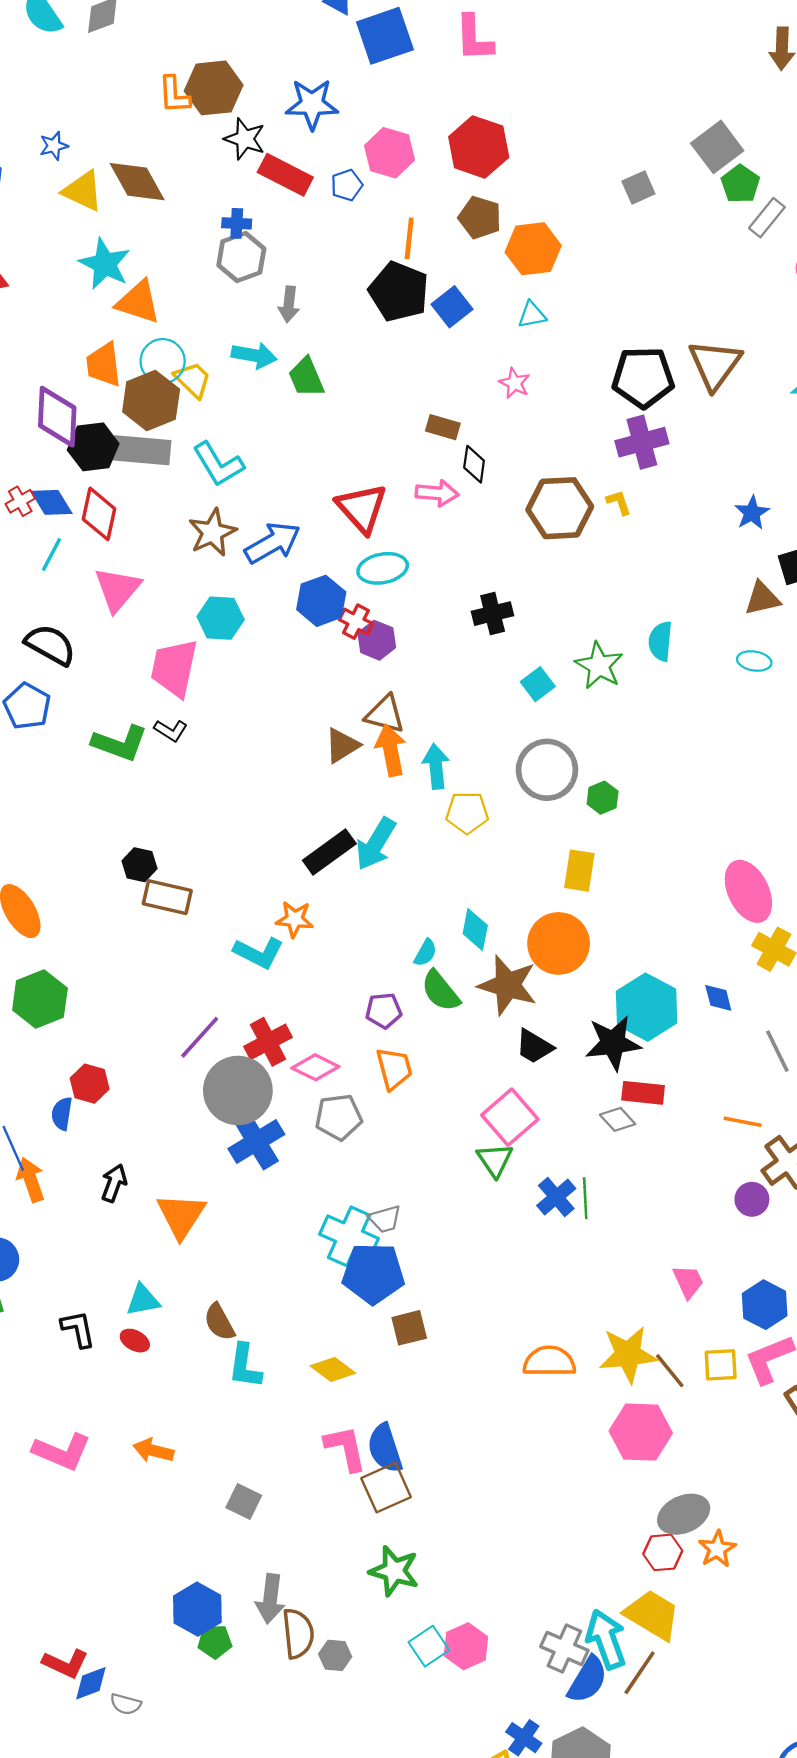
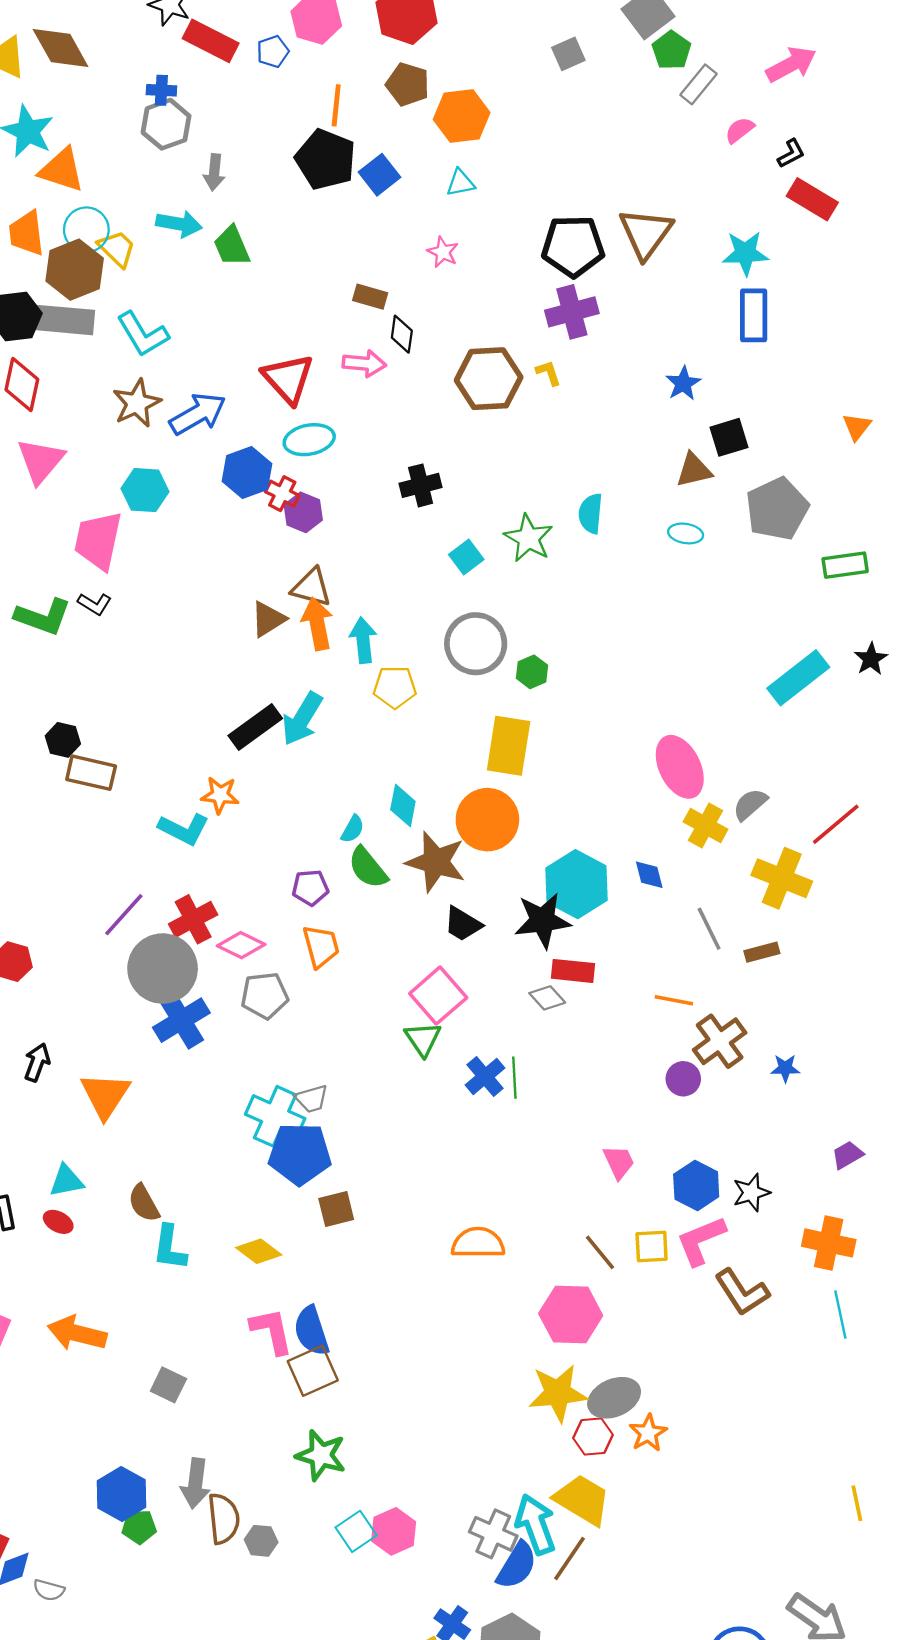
yellow rectangle: (579, 871) -> (509, 746), size x1.4
yellow star: (628, 1354) -> (558, 1393), moved
orange arrow: (153, 1451) -> (77, 1333), size x1.4

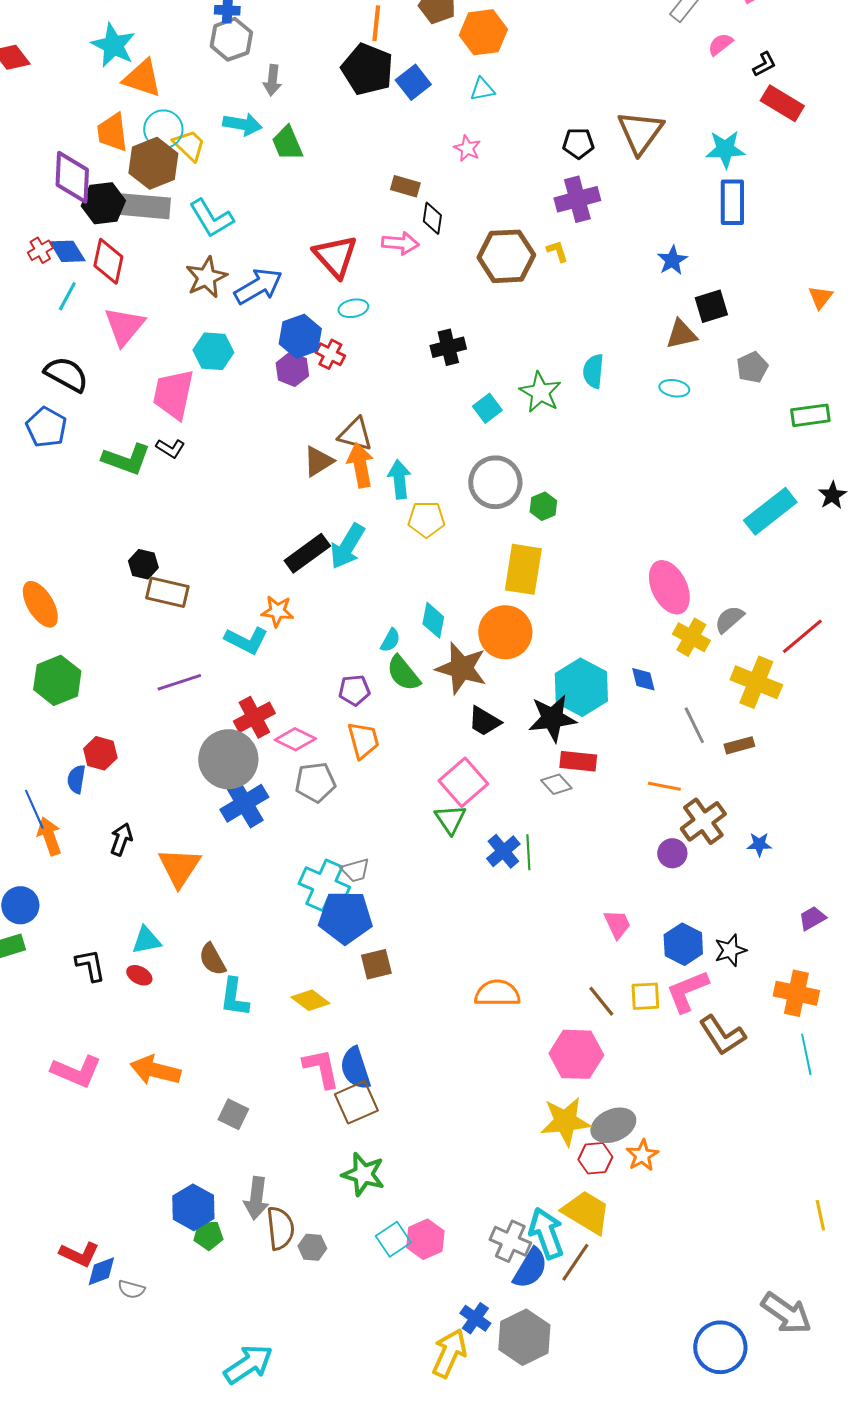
black pentagon: (573, 246) -> (578, 143), size x0.6
cyan ellipse: (309, 440) -> (353, 308), size x0.7
gray pentagon: (777, 509) -> (752, 367), size x0.6
purple hexagon: (303, 512) -> (292, 369), moved
purple line: (124, 915) -> (179, 682), moved, turned 30

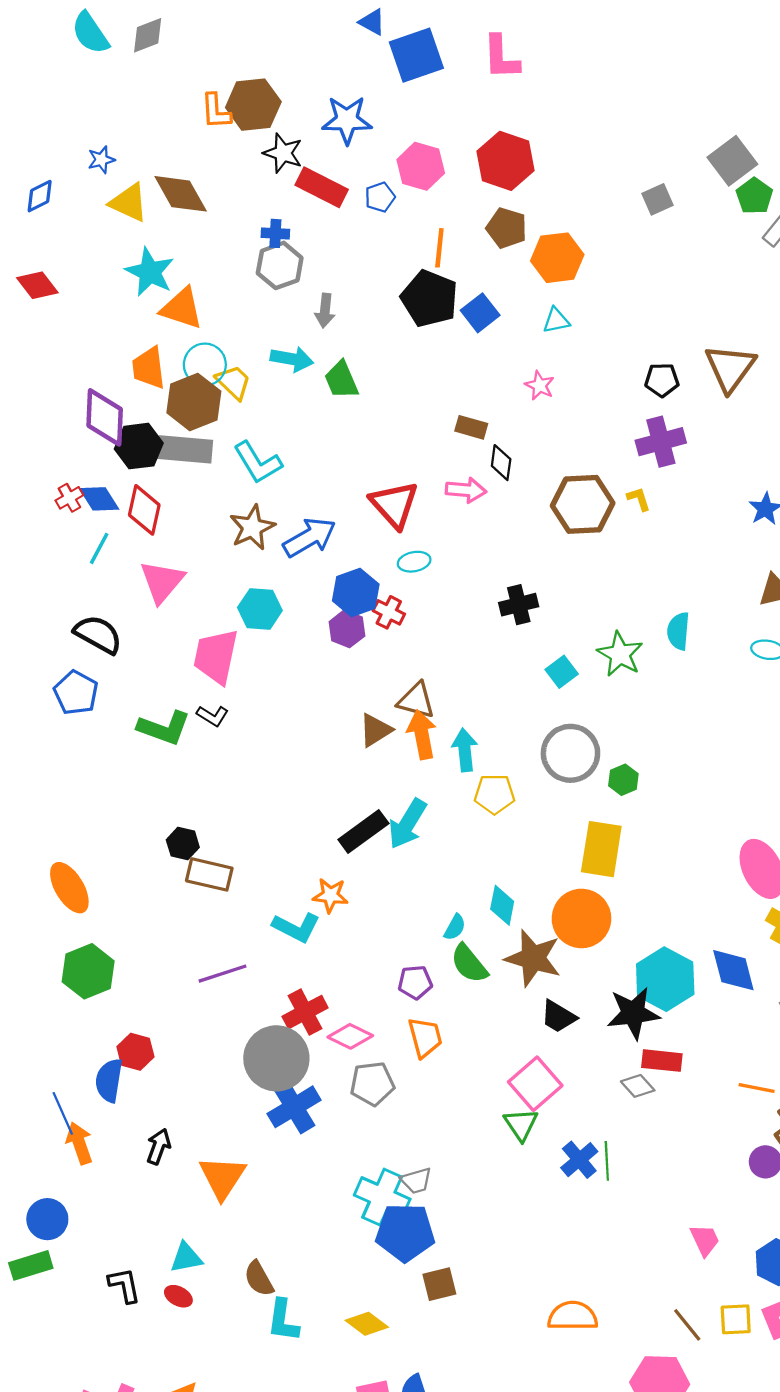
blue diamond: (643, 679) -> (733, 970), size x1.6
blue semicircle: (76, 779) -> (109, 1080), size x1.4

